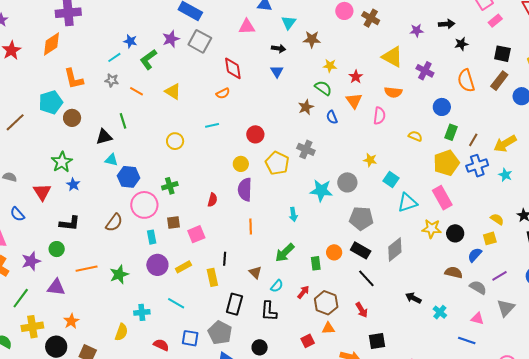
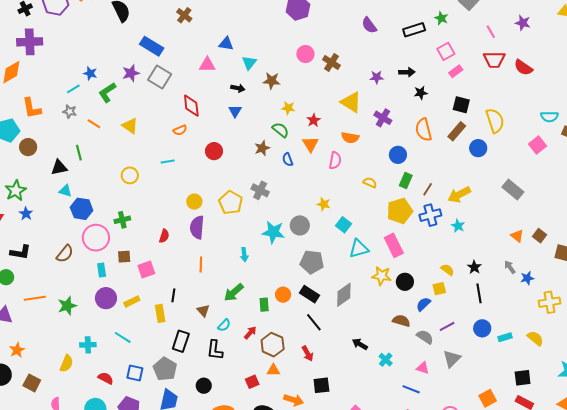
red circle: (255, 134) -> (214, 151), moved

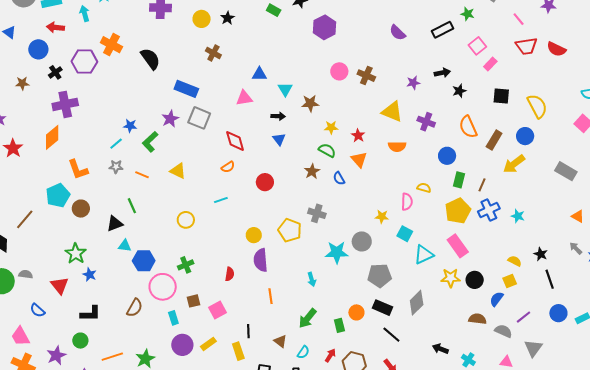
brown rectangle: (457, 131) -> (494, 140), moved
pink semicircle: (335, 160) -> (407, 202), moved
yellow arrow: (459, 195) -> (514, 164), moved

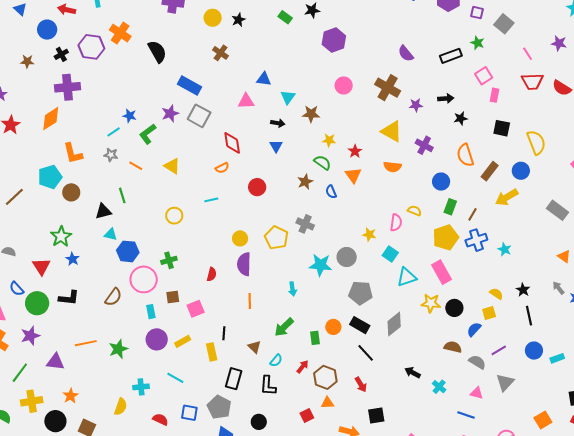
pink rectangle: (490, 64) -> (494, 95), turned -40
brown cross: (366, 76) -> (388, 88), moved, size x1.4
green circle: (80, 341) -> (37, 303), moved, size x1.5

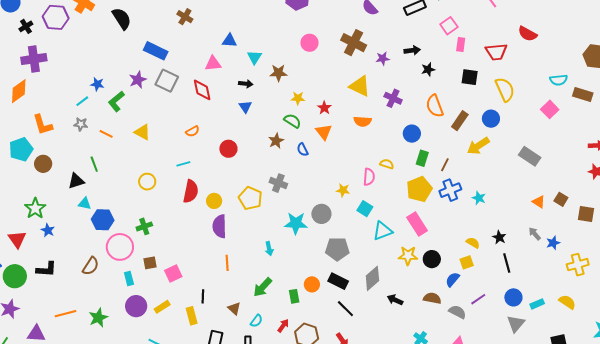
red trapezoid: (532, 81) -> (496, 52), moved
red diamond: (232, 143) -> (202, 90), moved
red semicircle: (212, 274) -> (191, 191), moved, size x1.6
black arrow: (413, 372) -> (395, 300), moved
gray triangle: (505, 382) -> (516, 324), moved

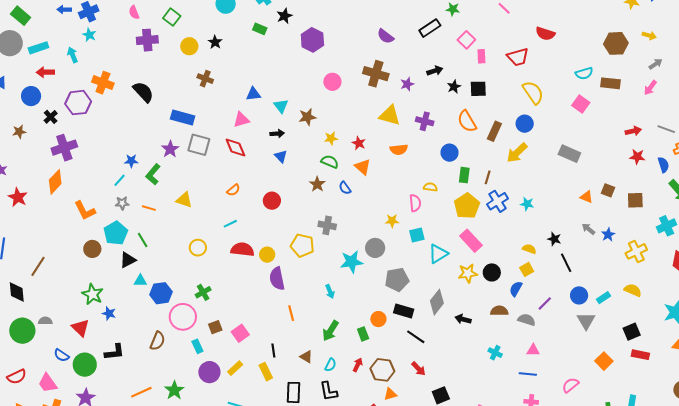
black square: (470, 77) -> (478, 89), moved
cyan pentagon: (21, 149) -> (116, 233), moved
red semicircle: (191, 191) -> (242, 249), turned -85
cyan square: (365, 209) -> (417, 235), turned -35

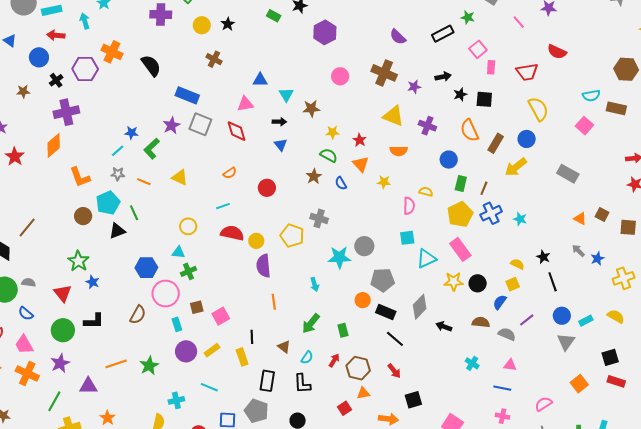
yellow star: (392, 221) -> (384, 182), moved
cyan triangle: (140, 281) -> (178, 252), moved
orange circle: (378, 319) -> (363, 300), moved
blue semicircle: (61, 355) -> (26, 313), moved

